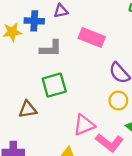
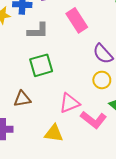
pink rectangle: (92, 37) -> (77, 20), turned 35
brown triangle: (28, 109) -> (22, 99), moved

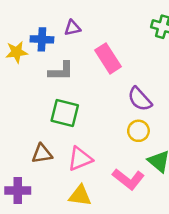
green square: (41, 65) -> (65, 113), turned 30
pink triangle: (69, 103) -> (80, 159), moved

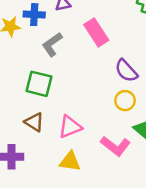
gray L-shape: (61, 71) -> (52, 44), turned 145
green square: (65, 113) -> (39, 84), moved
brown triangle: (42, 154) -> (34, 122), turned 42

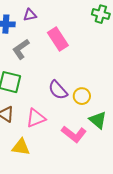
purple semicircle: (126, 71) -> (58, 90), moved
yellow triangle: (70, 162) -> (21, 147), moved

